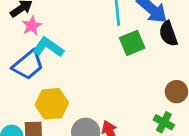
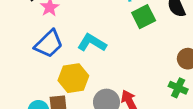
cyan L-shape: (48, 47) -> (92, 43), moved

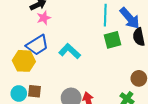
yellow hexagon: (73, 78) -> (24, 61), moved

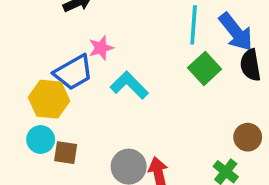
pink star: (44, 18) -> (101, 48), moved
green square: (113, 40) -> (205, 68), turned -30
cyan circle: (19, 93) -> (41, 140), moved

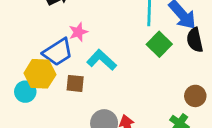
cyan circle: (41, 140) -> (25, 92), moved
brown square: (66, 153) -> (75, 83), moved

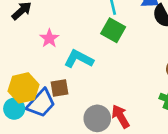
green square: (159, 44) -> (113, 30), moved
blue trapezoid: (58, 52) -> (41, 103), moved

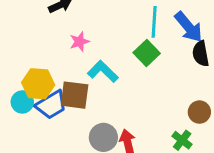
brown square: (60, 88) -> (75, 95), size x1.5

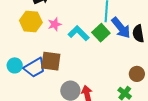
blue arrow: (189, 27) -> (121, 28), moved
cyan L-shape: (103, 71) -> (79, 33), moved
yellow hexagon: (38, 84) -> (31, 21), moved

